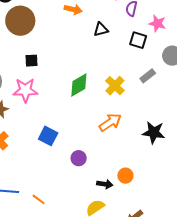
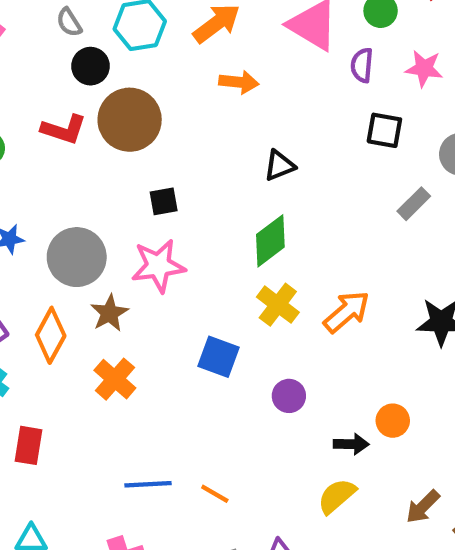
pink star: (157, 23) -> (424, 68), moved
black triangle: (101, 29) -> (279, 166), moved
yellow cross: (115, 86) -> (278, 305), moved

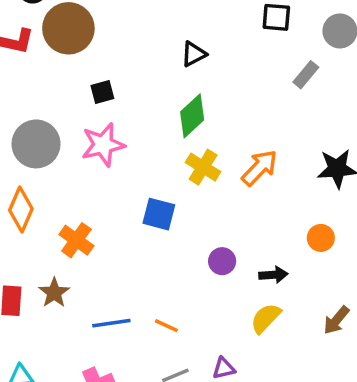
brown star: (109, 313) -> (54, 293), moved
purple circle: (289, 396) -> (222, 261), moved
orange circle: (393, 421) -> (321, 238), moved

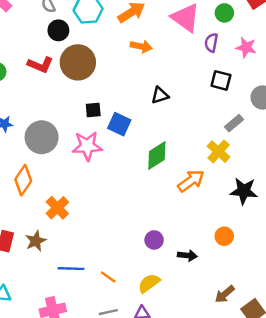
green diamond: (192, 116) -> (157, 156), moved
yellow cross: (203, 167) -> (219, 152), moved
blue square: (159, 214) -> (119, 124), moved
yellow semicircle: (266, 318) -> (149, 283), moved

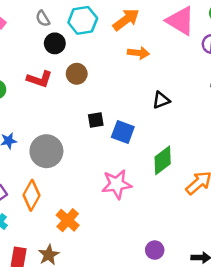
brown circle: (78, 62) -> (77, 74), size x0.6
pink star: (87, 146) -> (117, 184), moved
purple circle: (154, 240) -> (155, 250), moved

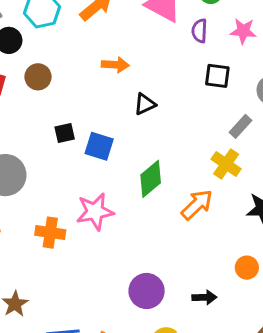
orange arrow: (139, 53) -> (115, 65), moved
orange cross: (68, 220) -> (50, 233), moved, turned -30
purple circle: (155, 250) -> (147, 291), size x1.5

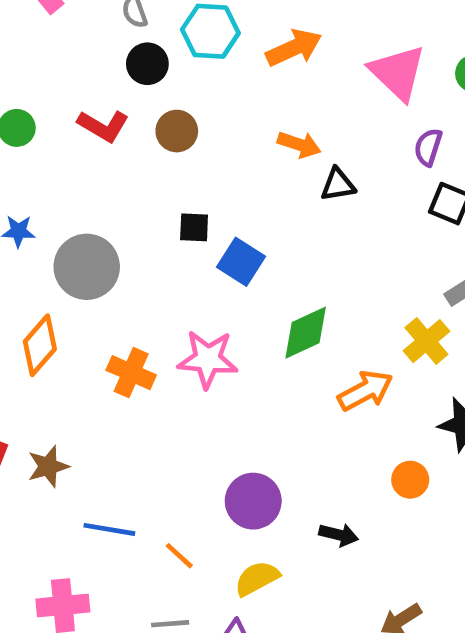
purple semicircle: (199, 31) -> (428, 147), moved
black triangle: (145, 104) -> (338, 185), moved
orange circle: (247, 268) -> (410, 480), moved

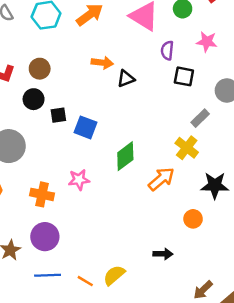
black circle: (147, 64) -> (34, 99), moved
pink star: (208, 359) -> (79, 180), size x0.7
purple circle: (253, 501) -> (45, 237), moved
yellow semicircle: (257, 578) -> (114, 275), moved

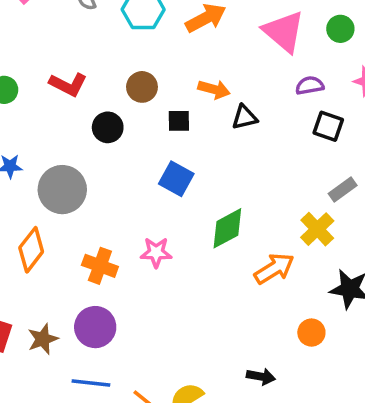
purple semicircle: (167, 50) -> (310, 85), turned 66
brown circle: (40, 69) -> (142, 87), moved
black square: (58, 115) -> (179, 121), moved

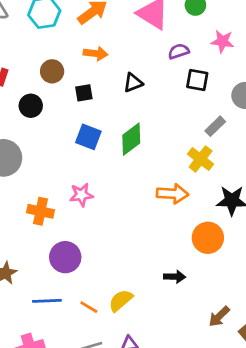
orange arrow: (214, 89) -> (96, 53), moved
green diamond: (227, 228) -> (131, 139), moved
orange arrow: (274, 269) -> (173, 194), turned 44
purple circle: (95, 327) -> (65, 257), moved
orange circle: (311, 333) -> (208, 238), size x1.5

